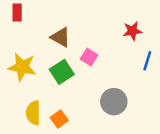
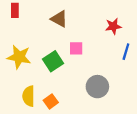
brown triangle: (61, 37) -> (59, 19), moved
pink square: (89, 57) -> (76, 48), turned -32

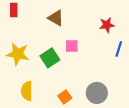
gray circle: (97, 87) -> (97, 93), moved
orange square: (51, 101) -> (65, 97), moved

